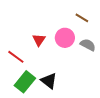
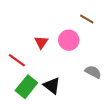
gray semicircle: (88, 45) -> (93, 72), moved

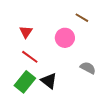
red triangle: (41, 42) -> (26, 32), moved
red line: (17, 60) -> (30, 57), moved

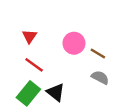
brown line: (82, 18) -> (98, 53), moved

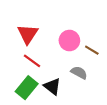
red triangle: (30, 36) -> (28, 34), size x1.5
gray semicircle: (100, 77) -> (79, 73), moved

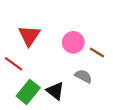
red line: (32, 61) -> (14, 64), moved

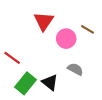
red triangle: (29, 36) -> (44, 21), moved
brown line: (97, 53) -> (88, 29), moved

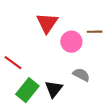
brown line: (88, 29) -> (95, 32), turned -32
black triangle: (50, 82) -> (54, 89), turned 30

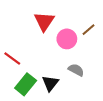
brown line: (95, 32) -> (88, 30), turned -40

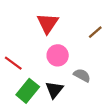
pink circle: (67, 39) -> (58, 55), moved

